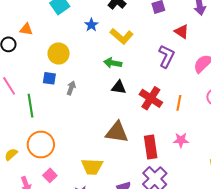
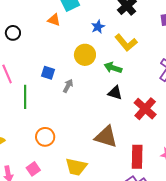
orange triangle: (26, 29) -> (54, 20), moved
yellow circle: (59, 54) -> (85, 55), moved
orange circle: (41, 145) -> (45, 137), moved, size x0.7

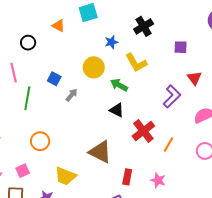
orange triangle: (54, 20) -> (58, 26), moved
black circle: (13, 33) -> (28, 43), moved
red rectangle: (137, 157) -> (127, 177), size x0.7

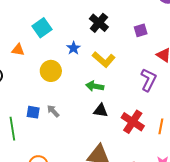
yellow circle: (94, 67) -> (51, 71), moved
blue square: (54, 79) -> (33, 112), moved
gray arrow: (72, 95) -> (53, 111), turned -64

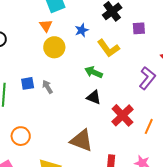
purple square: (141, 30) -> (139, 28), moved
orange triangle: (18, 50) -> (46, 26), moved, turned 32
blue square: (33, 112) -> (28, 83), turned -32

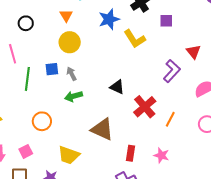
orange triangle: (46, 26) -> (66, 16), moved
blue star: (82, 30) -> (109, 19), size x1.5
yellow circle: (54, 47) -> (70, 42), moved
green arrow: (94, 72) -> (74, 96), moved, turned -42

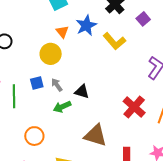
orange triangle: (66, 16) -> (62, 32), moved
purple square: (166, 21) -> (143, 19), turned -32
black triangle: (117, 87) -> (82, 92), moved

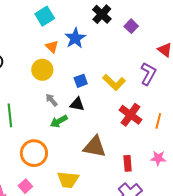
yellow L-shape: (114, 41) -> (114, 82), moved
blue square: (37, 83) -> (81, 81), moved
orange circle: (34, 136) -> (34, 153), size x1.4

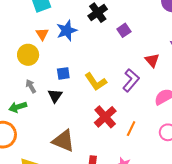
black triangle: (77, 104) -> (55, 96), turned 42
green arrow: (59, 121) -> (18, 107), moved

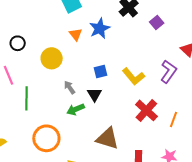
yellow circle: (28, 55) -> (52, 58), moved
green arrow: (18, 107) -> (75, 109), moved

